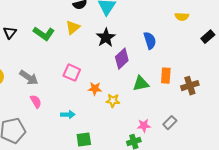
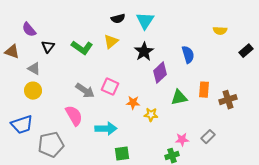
gray arrow: (29, 78) -> (85, 91), moved
pink semicircle: (36, 102) -> (74, 116), size x1.5
cyan arrow: (68, 115) -> (106, 129), size x1.5

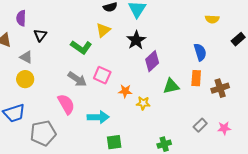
purple semicircle: (29, 30) -> (21, 18), turned 42
green L-shape: (82, 48) -> (81, 47), moved
blue semicircle: (188, 55) -> (200, 52), moved
pink star: (182, 140) -> (224, 128), moved

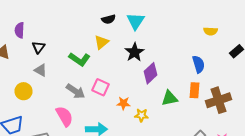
gray triangle: (26, 57) -> (40, 70), moved
brown cross: (220, 88) -> (218, 100), size x1.4

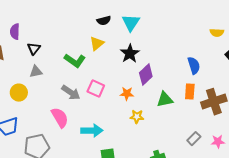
yellow semicircle: (210, 31) -> (217, 33), moved
gray triangle: (40, 70) -> (36, 72), turned -40
orange star: (124, 103) -> (127, 94), moved

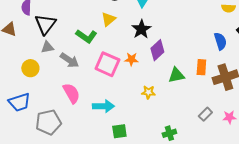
black triangle: (34, 49) -> (45, 24), size x1.6
blue semicircle: (194, 66) -> (220, 41), moved
pink square: (96, 89) -> (107, 64), size x1.4
gray arrow: (71, 93) -> (69, 60), moved
orange star: (127, 94) -> (131, 59), moved

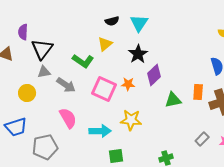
yellow star: (148, 92) -> (131, 120), moved, size x1.5

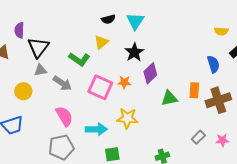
gray pentagon: (45, 147) -> (61, 147), moved

